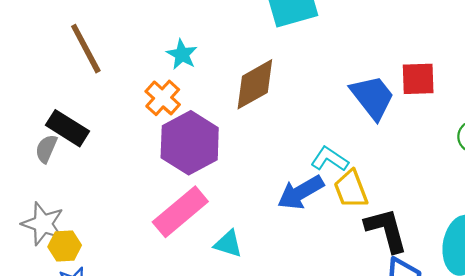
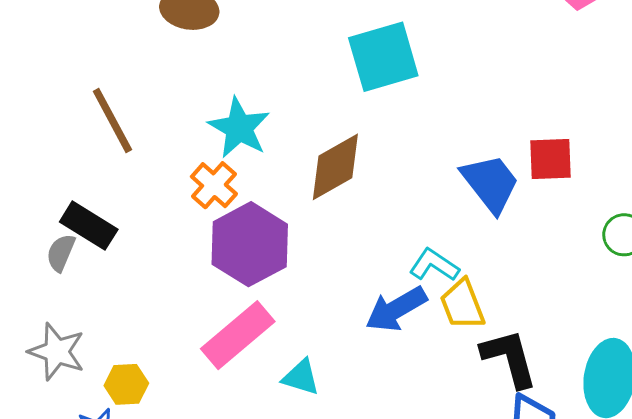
cyan star: (182, 54) -> (239, 128), size x1.5
yellow hexagon: (65, 246) -> (126, 384), moved

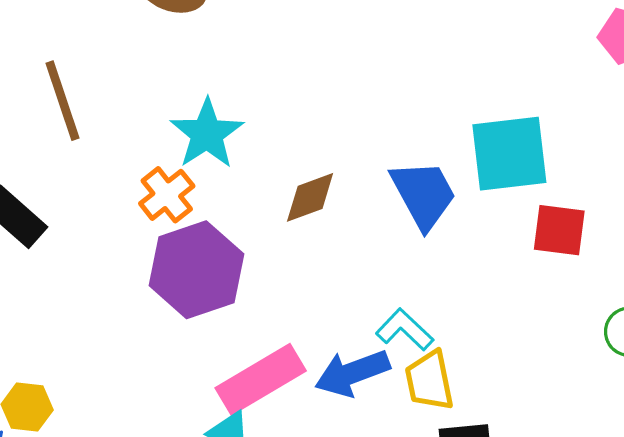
cyan square: (383, 57) -> (509, 154), moved
brown diamond: (335, 167) -> (310, 197), size x0.7
blue trapezoid: (490, 183) -> (423, 194), moved
pink rectangle: (238, 335) -> (261, 379), moved

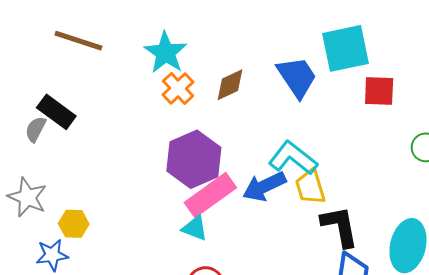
brown line: (62, 101) -> (78, 41), turned -48
orange cross: (167, 195) -> (178, 88), moved
purple hexagon: (196, 270) -> (194, 159), moved
cyan L-shape: (405, 330) -> (293, 158), size x1.4

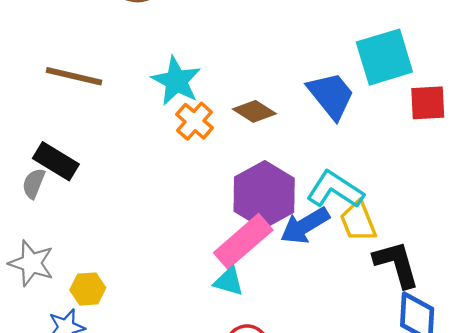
brown diamond: (230, 85) -> (254, 111), turned 63
purple hexagon: (194, 159) -> (264, 195), moved

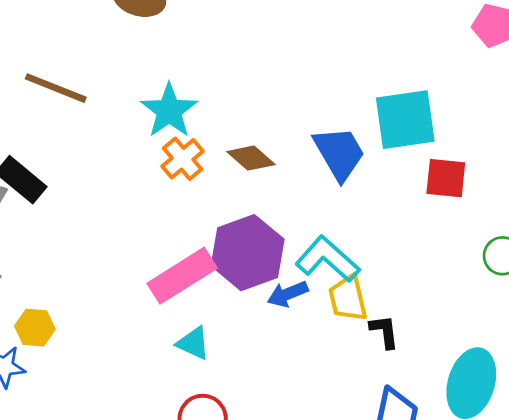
blue arrow: (305, 226) -> (288, 294), size x0.7
pink rectangle: (243, 241) -> (182, 276), moved
black L-shape: (397, 264) -> (384, 332), moved, size x0.6

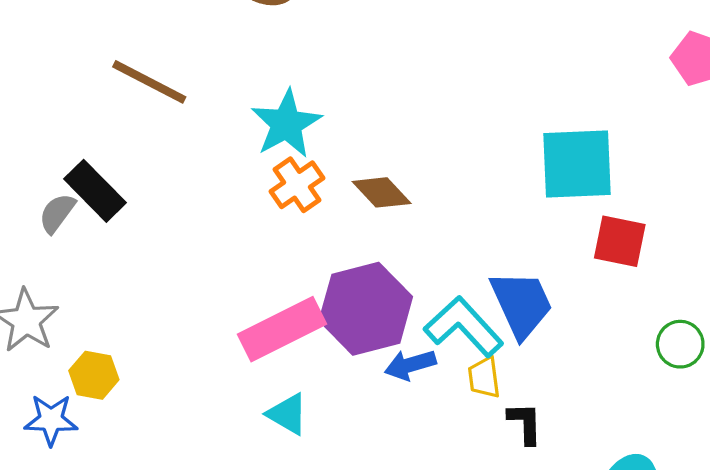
blue trapezoid: (339, 153) -> (521, 304), moved
yellow trapezoid: (348, 298) -> (484, 377), size x0.7

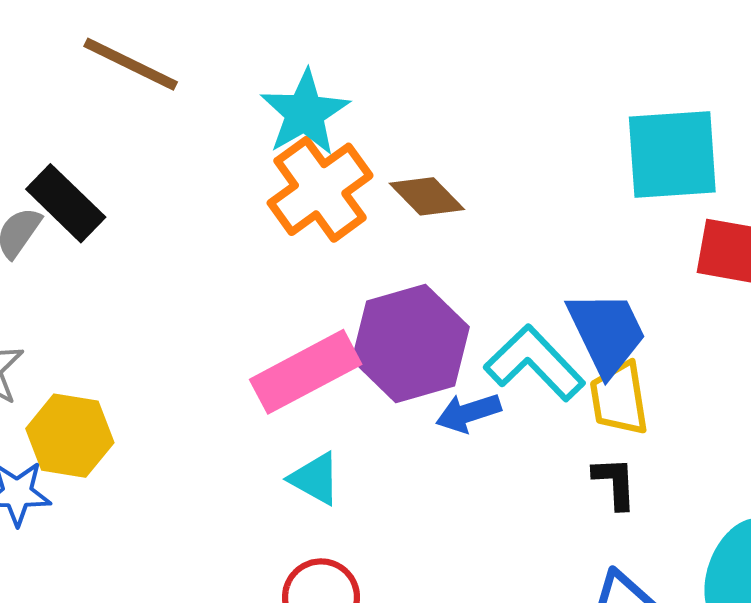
orange cross: (297, 185) -> (320, 189), size x1.5
yellow hexagon: (94, 375) -> (70, 436), size x1.4
yellow trapezoid: (484, 377) -> (619, 398), moved, size x1.4

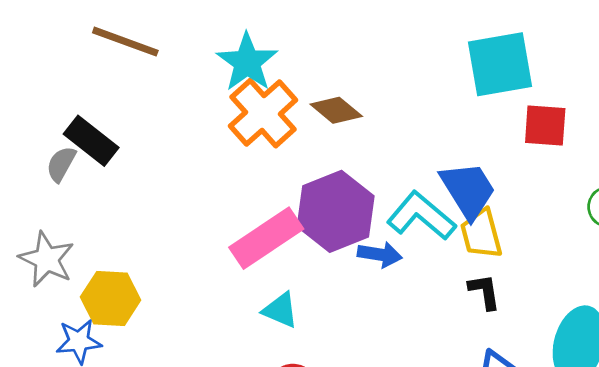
blue arrow: (468, 413) -> (380, 254), turned -147

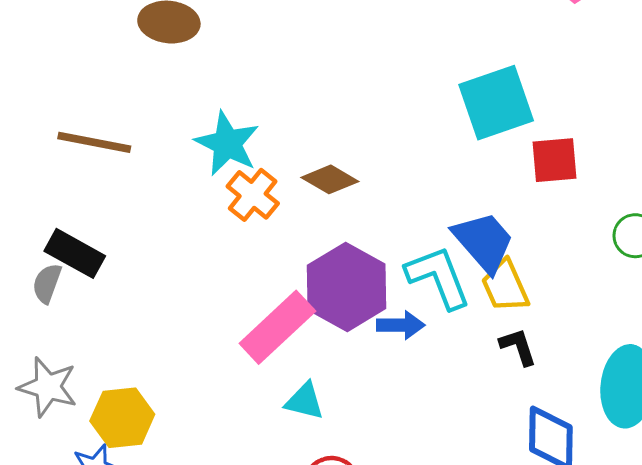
orange cross: (263, 113) -> (253, 195), size x0.7
cyan L-shape: (421, 216) -> (438, 277), turned 38

